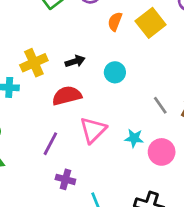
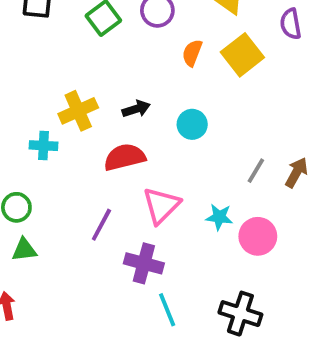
gray line: (160, 105) -> (256, 171), turned 66
purple cross: (65, 179) -> (144, 263), moved, size x1.4

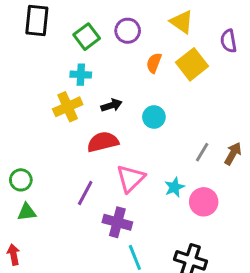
cyan cross: (43, 146) -> (81, 75), moved
cyan star: (219, 217) -> (174, 187), turned -30

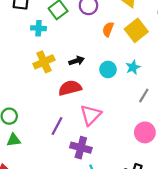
cyan cross: (81, 75) -> (39, 28), moved
cyan star: (174, 187) -> (133, 67), moved

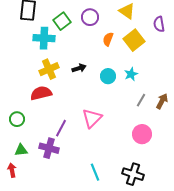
cyan cross: (39, 28) -> (44, 38), size x1.5
red semicircle: (70, 88) -> (41, 93), moved
green triangle: (14, 140) -> (21, 150), moved
purple cross: (81, 148) -> (49, 148), moved

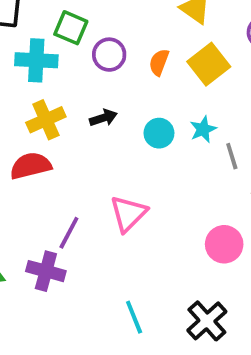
purple circle: (90, 17) -> (109, 55), moved
green square: (62, 21) -> (71, 28), turned -30
gray line: (141, 100) -> (232, 156), moved, turned -48
black cross: (133, 174) -> (207, 321), turned 30

